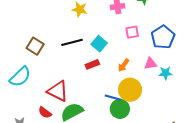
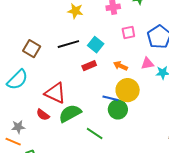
orange arrow: (124, 65) -> (120, 66), turned 80

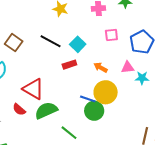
black line: (68, 44) -> (51, 41), turned 40

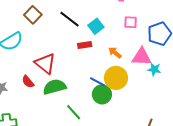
pink triangle: (128, 67) -> (142, 57), size x1.5

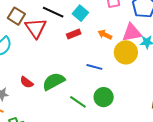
red triangle: (45, 64) -> (36, 28), moved, turned 30
yellow circle: (116, 78) -> (126, 52), moved
green circle: (102, 94) -> (104, 97), moved

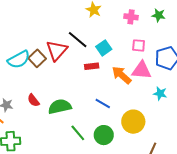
brown square: (16, 16) -> (37, 58), moved
pink triangle: (132, 33) -> (142, 70), moved
orange arrow: (105, 35) -> (122, 75), size x1.5
yellow circle: (126, 52) -> (133, 122), moved

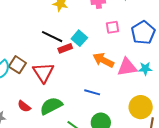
red triangle: (57, 50) -> (43, 72), moved
red rectangle: (92, 66) -> (65, 48), moved
pink triangle: (142, 70) -> (127, 67), moved
yellow circle: (133, 122) -> (141, 107), moved

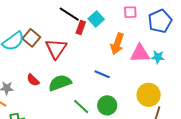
red rectangle: (65, 48) -> (81, 27), turned -56
orange arrow: (103, 60) -> (117, 44), turned -105

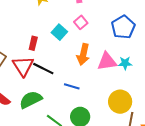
pink square: (130, 12) -> (81, 22), moved, turned -32
black line: (69, 14) -> (43, 69), moved
red rectangle: (81, 27) -> (33, 43), moved

